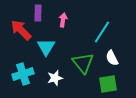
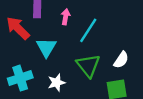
cyan line: (102, 32) -> (88, 30), moved
white semicircle: (112, 58) -> (121, 60), turned -119

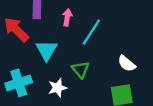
white semicircle: (121, 60) -> (127, 64), turned 96
green triangle: (88, 66) -> (81, 70), moved, size x0.7

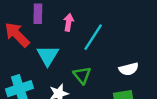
white semicircle: (127, 64) -> (129, 69), turned -54

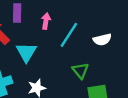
white semicircle: (129, 69) -> (102, 40), moved
green triangle: (82, 75) -> (80, 71), moved

